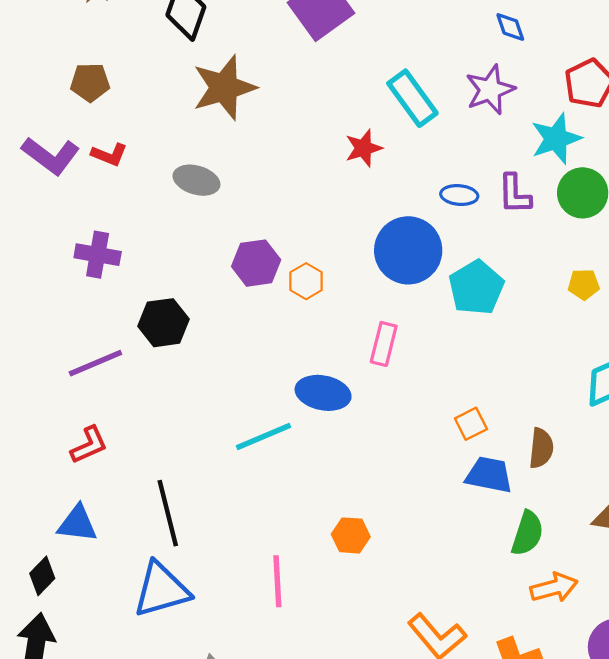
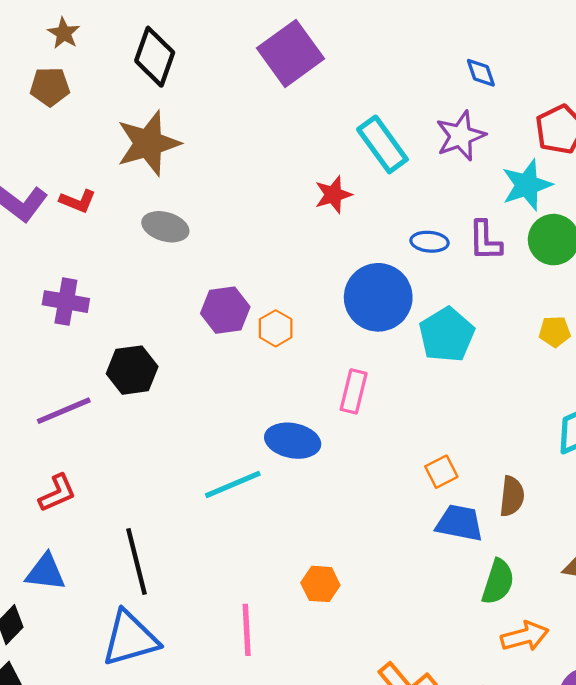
brown pentagon: (90, 82) -> (50, 87), moved
brown star: (224, 88) -> (148, 143), moved

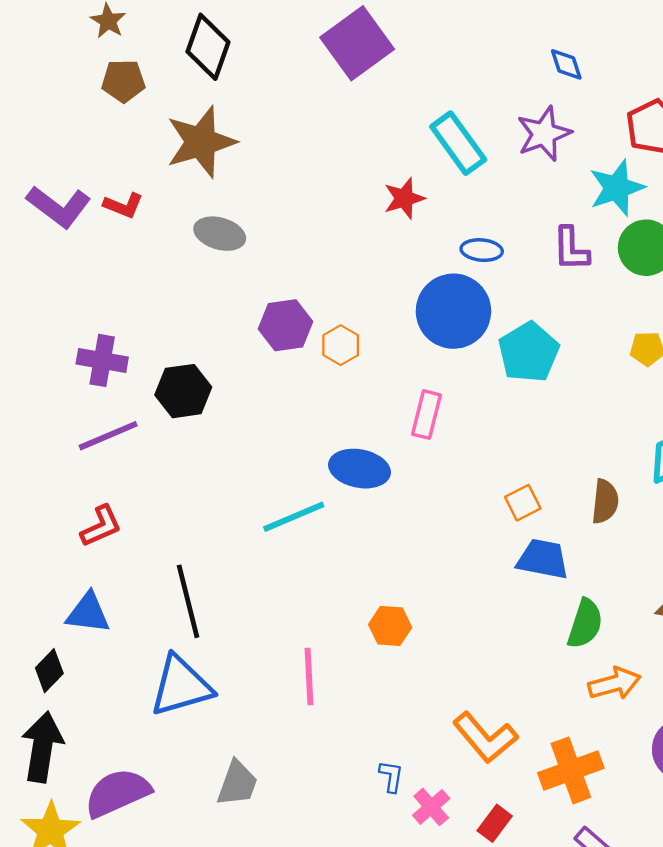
brown pentagon: (50, 87) -> (123, 81), moved
blue ellipse: (430, 242) -> (482, 250), moved
purple cross: (66, 302) -> (102, 360), moved
brown semicircle: (512, 496) -> (605, 501), moved

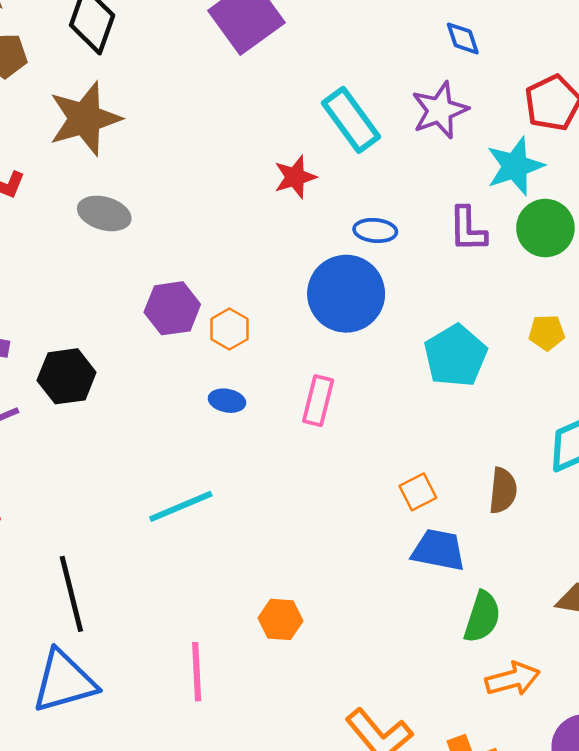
cyan pentagon: (529, 352) -> (455, 356), moved
blue ellipse: (359, 469) -> (227, 401), moved, size x0.6

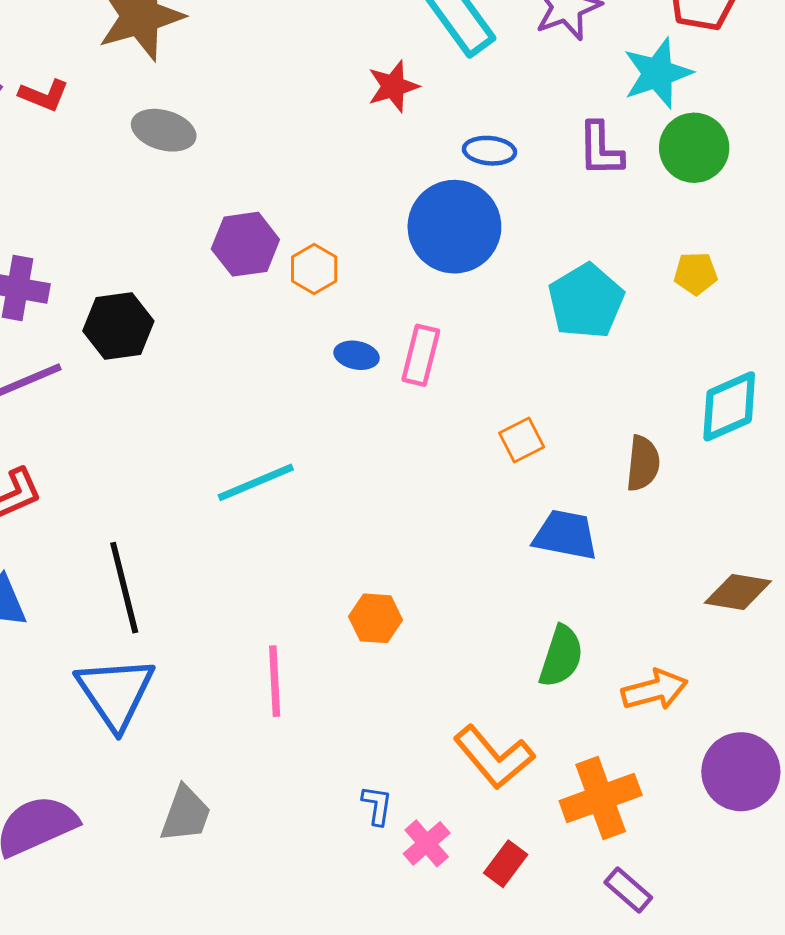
blue ellipse: (227, 401) -> (357, 355), moved
orange square: (418, 492) -> (522, 440), moved
green semicircle: (482, 617) -> (561, 656), moved
blue triangle: (64, 681) -> (115, 693), turned -48

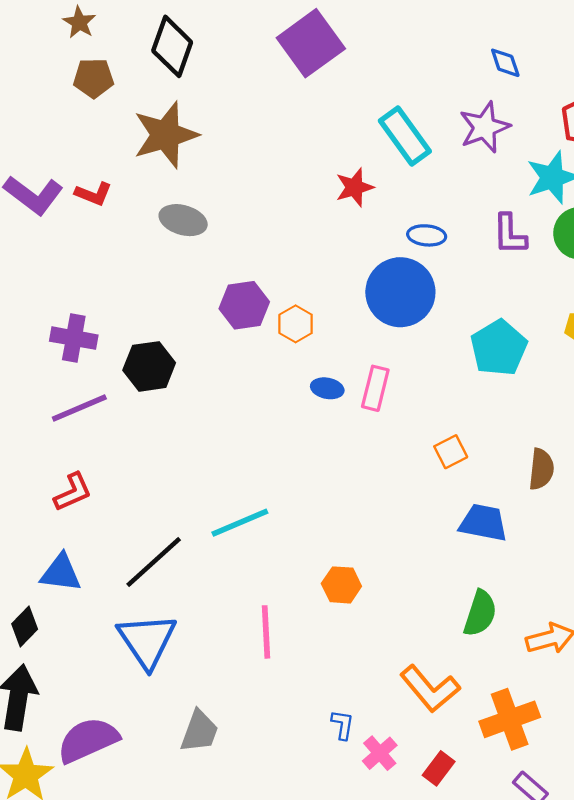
cyan line: (256, 482) -> (240, 523), moved
black line: (124, 588) -> (154, 562), turned 62

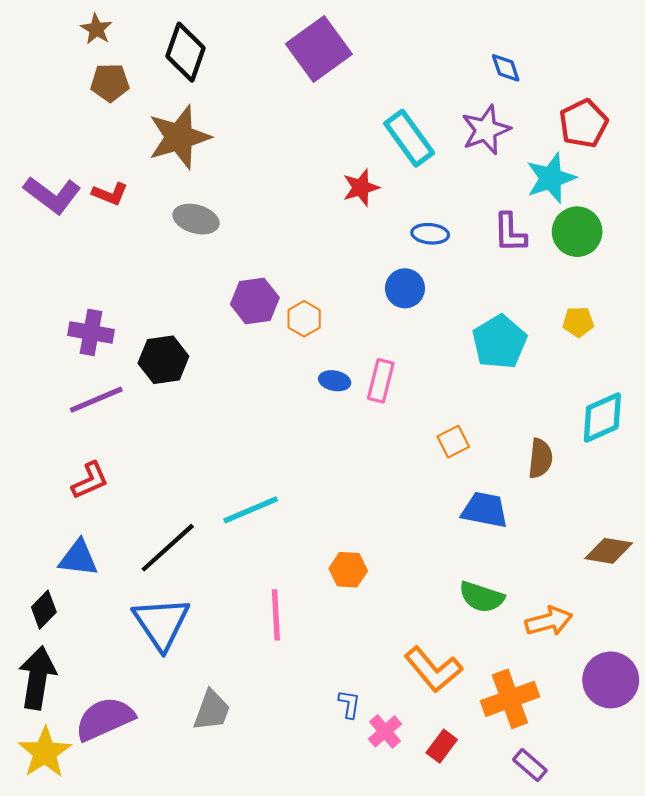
blue circle: (400, 292) -> (405, 288), size x0.6
green semicircle: (480, 613) -> (482, 597), turned 90

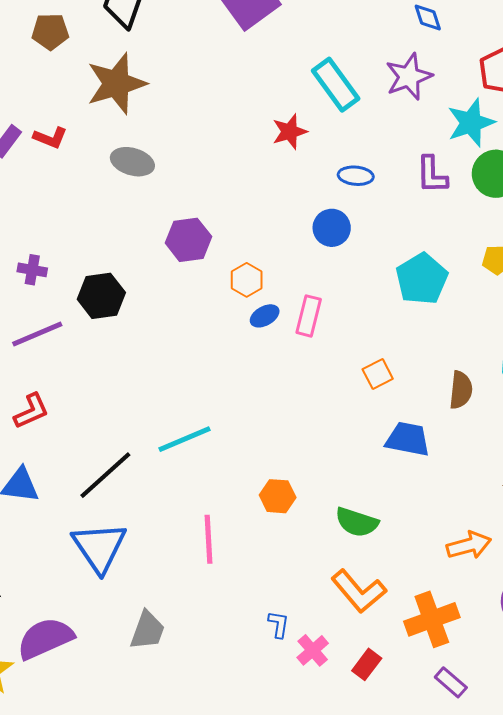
orange hexagon: (304, 319) -> (247, 280), moved
purple cross: (91, 332) -> (32, 270), size x0.7
blue ellipse: (335, 381) -> (265, 316), turned -40
green semicircle: (482, 597) -> (357, 522), moved

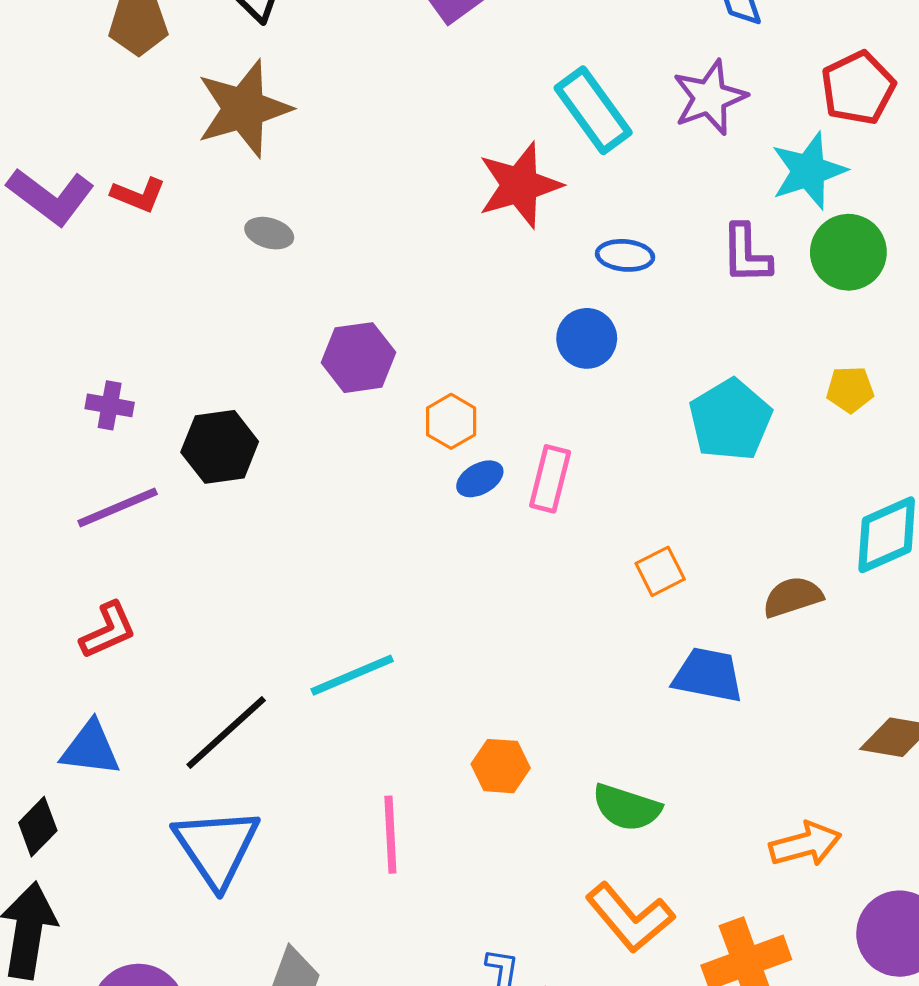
red star: (290, 132) -> (520, 185), size x1.5
gray ellipse: (132, 162) -> (269, 233), size x0.7
brown semicircle: (461, 390) -> (793, 597), turned -114

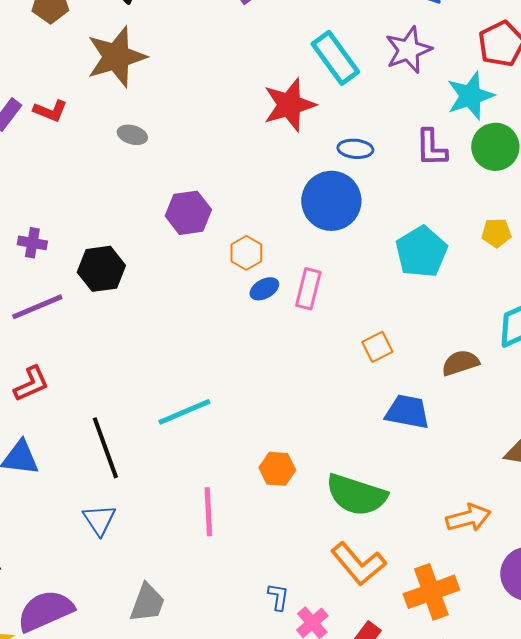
blue circle: (587, 338) -> (331, 201), size x1.6
black line: (226, 733) -> (105, 448), turned -68
green semicircle: (627, 808) -> (356, 495), size x1.4
blue triangle: (217, 847) -> (99, 520), size x0.6

